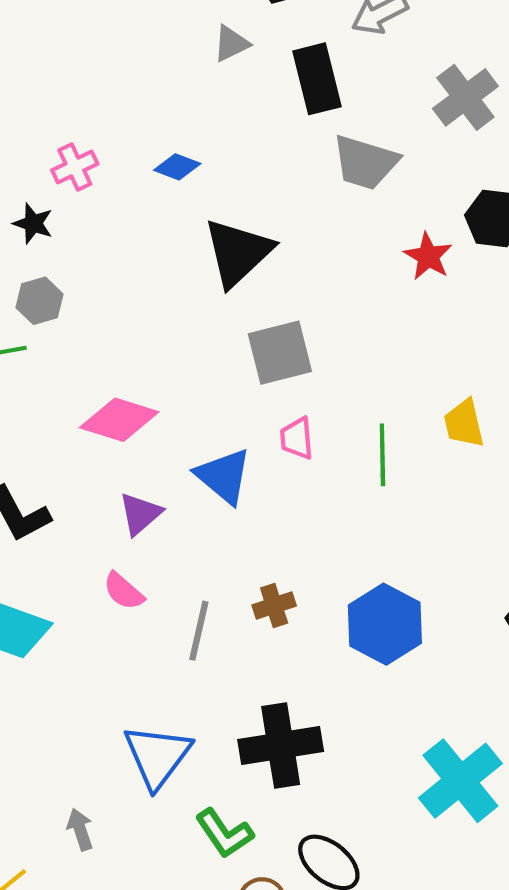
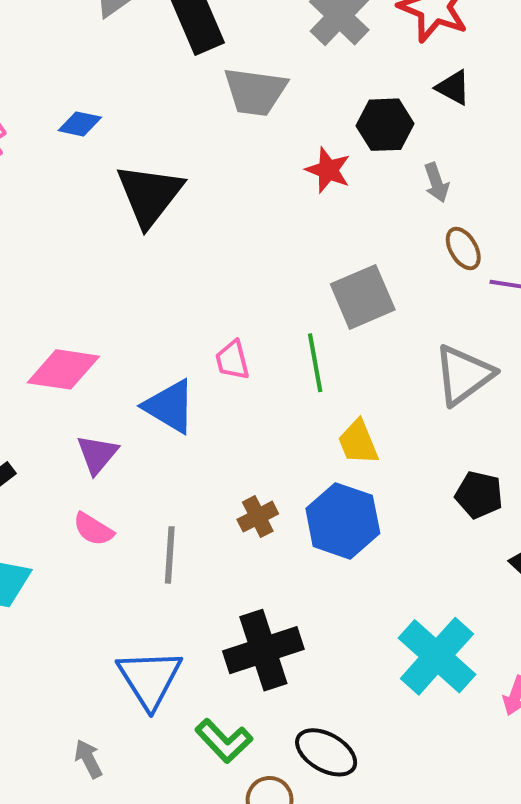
gray square: (280, 353) -> (363, 297), moved
yellow trapezoid: (464, 423) -> (358, 442), moved
brown cross: (274, 605) -> (258, 517), moved

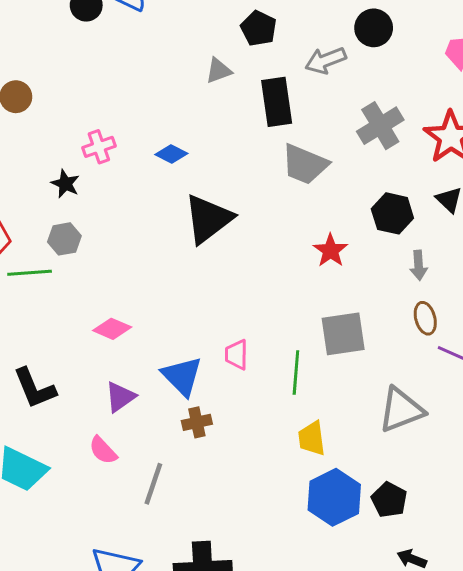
red star: (328, 170) -> (330, 251), moved
pink diamond: (63, 369) -> (112, 329), size x0.7
brown cross: (258, 517) -> (197, 422), moved
blue hexagon: (343, 521) -> (334, 497), moved

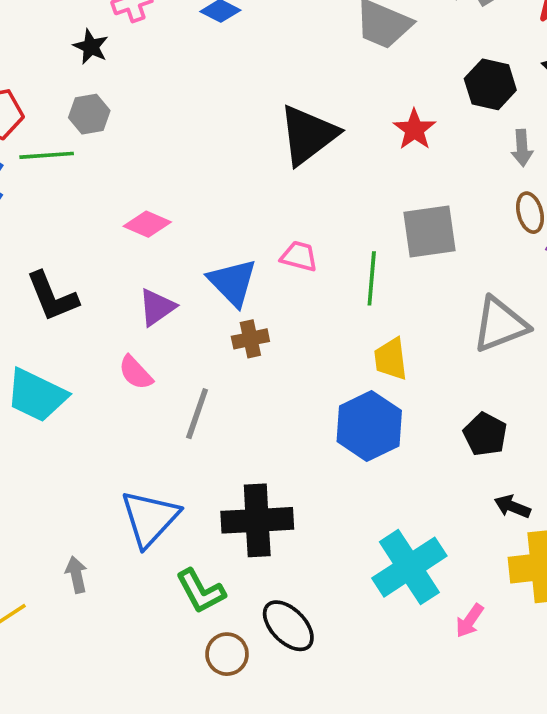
black triangle: (208, 219) -> (308, 135), moved
pink trapezoid: (236, 355) -> (299, 256), turned 104
blue hexagon: (334, 497) -> (369, 426), moved

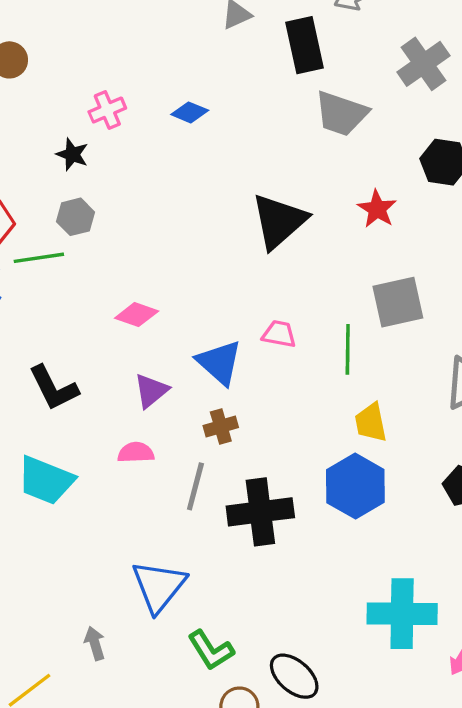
brown cross: (250, 339) -> (221, 427), moved
pink semicircle: (136, 373) -> (136, 453), turned 135
black cross: (257, 520) -> (260, 512), moved
cyan cross: (409, 567) -> (402, 614), turned 38

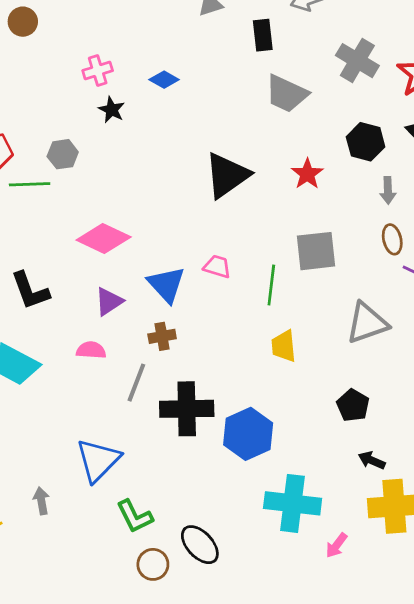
black rectangle: (304, 45) -> (263, 35), size x0.7
gray cross: (423, 64) -> (357, 61), turned -30
black star: (72, 154) -> (112, 110), moved
pink diamond: (137, 315) -> (104, 239), size x1.5
blue hexagon: (355, 486) -> (248, 434), moved

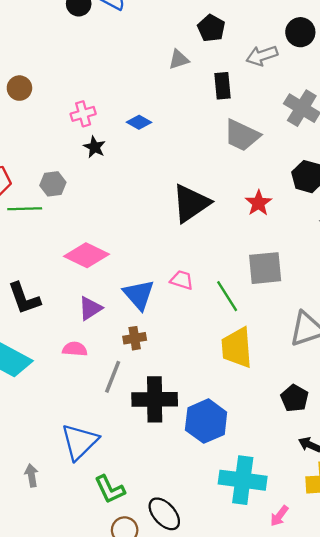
brown circle: (23, 22) -> (19, 88), moved
green line: (271, 285) -> (227, 296), turned -40
yellow trapezoid: (284, 346) -> (237, 348), size x1.5

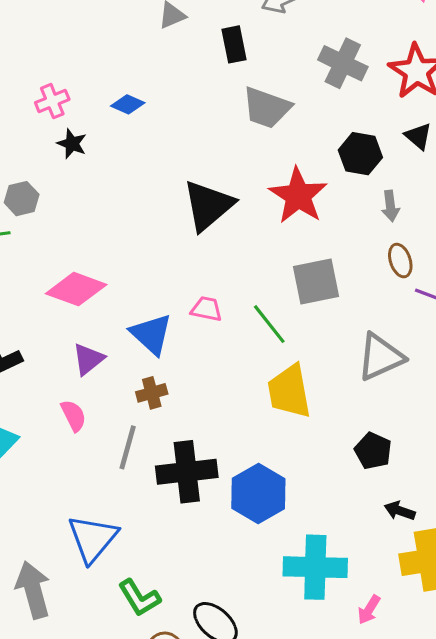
red star: (259, 203) -> (298, 196), size x1.6
pink semicircle: (75, 349) -> (73, 416), turned 65
gray arrow: (31, 475) -> (33, 590), size x1.8

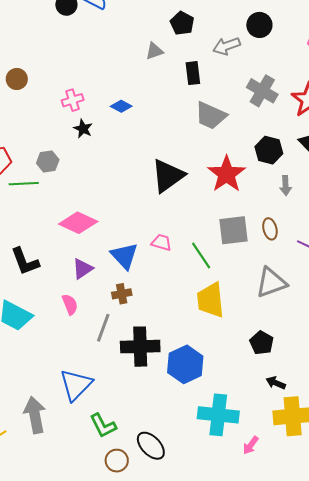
brown ellipse: (400, 261) -> (270, 229), moved

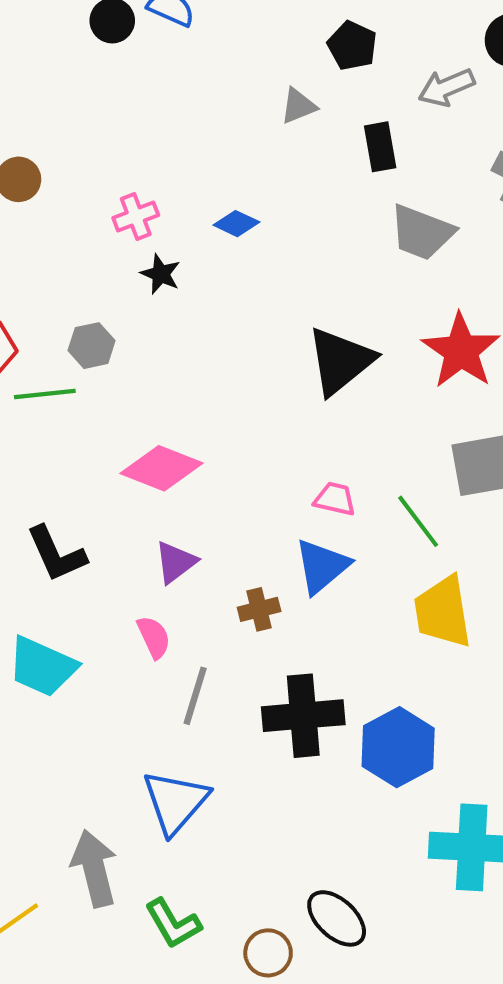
blue triangle: (124, 256) -> (322, 566), moved, turned 36
gray line: (103, 328) -> (195, 696), moved
green L-shape: (103, 426) -> (173, 924), moved

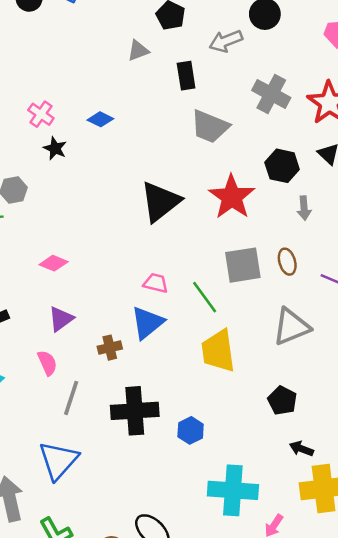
pink cross: (136, 216) -> (41, 114), turned -35
pink diamond: (161, 468) -> (54, 263), size x0.6
blue hexagon: (398, 747) -> (191, 430), size x0.6

